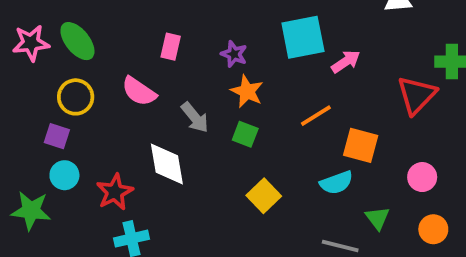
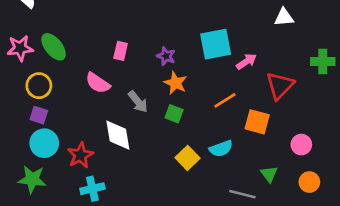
red triangle: (417, 95) -> (280, 86), moved
yellow circle: (76, 97) -> (39, 86), moved
cyan circle: (64, 175) -> (44, 143), size x1.4
cyan semicircle: (336, 183) -> (221, 149), moved
green star: (31, 211) -> (32, 179), moved

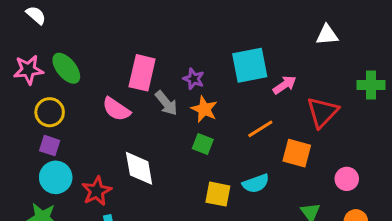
pink rectangle: (121, 51) -> (142, 73), size x1.6
gray arrow: (138, 102) -> (166, 103), moved
yellow square: (187, 158) -> (218, 194), turned -35

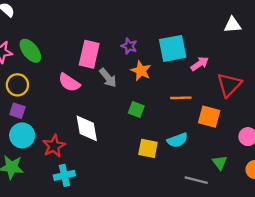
purple star: (194, 79) -> (129, 46), moved
orange star: (204, 109) -> (141, 71), moved
orange line: (260, 129) -> (181, 98), turned 30

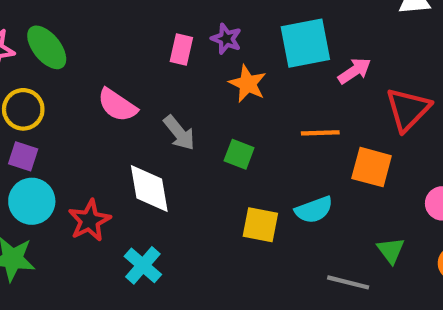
pink rectangle: (89, 54) -> (181, 50), moved, size x0.6
gray arrow: (108, 78) -> (179, 133), moved
cyan cross: (64, 175) -> (143, 265), moved, turned -36

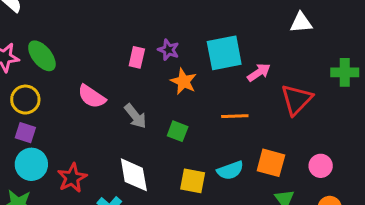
orange square: (372, 167) -> (271, 163), moved
white diamond: (149, 188) -> (134, 175), moved

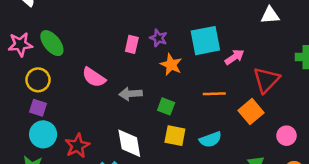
gray arrow: (135, 116) -> (131, 94), turned 125
orange square: (271, 163) -> (251, 112), moved, turned 35
yellow square: (193, 181) -> (175, 136), moved

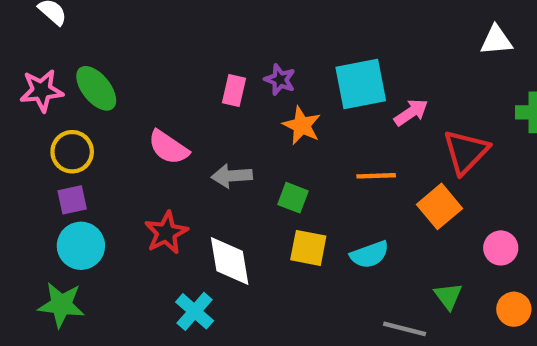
white triangle: (270, 15) -> (496, 40), moved
purple square: (38, 108) -> (72, 200), turned -30
red star: (77, 146) -> (166, 233), moved

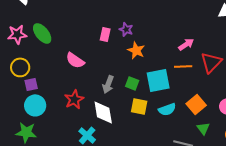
cyan square: (361, 84) -> (158, 80), moved
yellow circle: (72, 152) -> (20, 67), moved
gray arrow: (232, 176) -> (108, 84), moved, turned -66
orange line: (376, 176) -> (183, 66), moved
orange square: (440, 206) -> (196, 104), moved

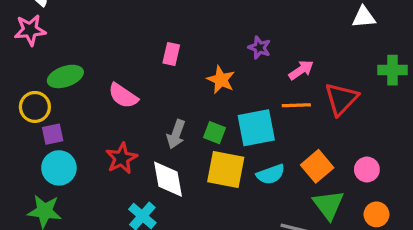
purple star: (126, 29) -> (259, 48), moved
green ellipse: (42, 33) -> (65, 76), moved, turned -70
pink star: (17, 34) -> (30, 30), moved
yellow square: (139, 106) -> (226, 169), size x1.4
green triangle: (203, 128) -> (328, 205), size x1.5

